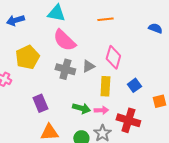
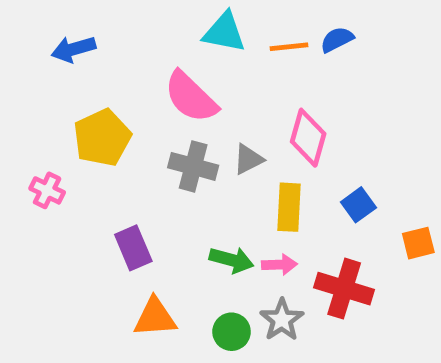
cyan triangle: (56, 13) -> (224, 32), moved
blue semicircle: (155, 28) -> (337, 40), moved, turned -48

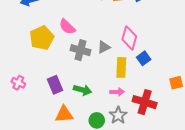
pink semicircle: (191, 97) -> (67, 27), moved, size x0.7
pink cross: (47, 190) -> (18, 83), moved
blue square: (358, 205) -> (144, 58), moved
green arrow: (232, 260) -> (82, 90), moved

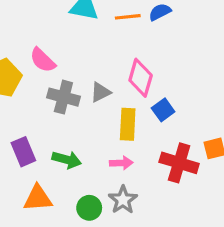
red cross: (145, 102) -> (179, 163), moved

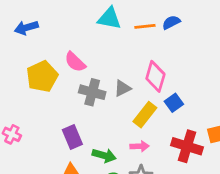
yellow rectangle: (128, 124) -> (145, 115), turned 35
purple rectangle: (23, 152) -> (72, 137), moved
green arrow: (67, 160) -> (104, 155), moved

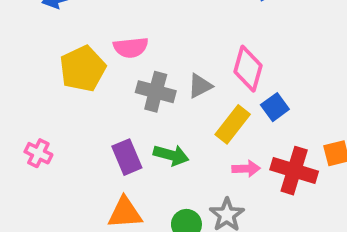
pink semicircle: (75, 62) -> (131, 47), turned -50
pink arrow: (140, 146) -> (246, 169), moved
green arrow: (104, 155) -> (171, 155), moved

